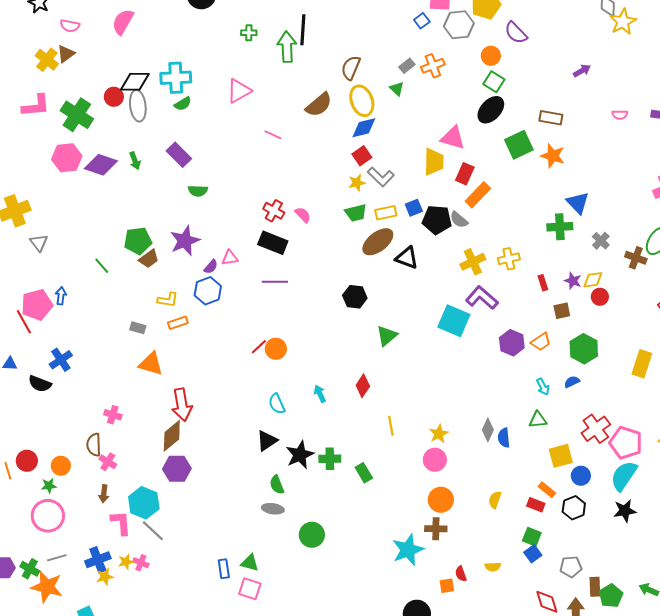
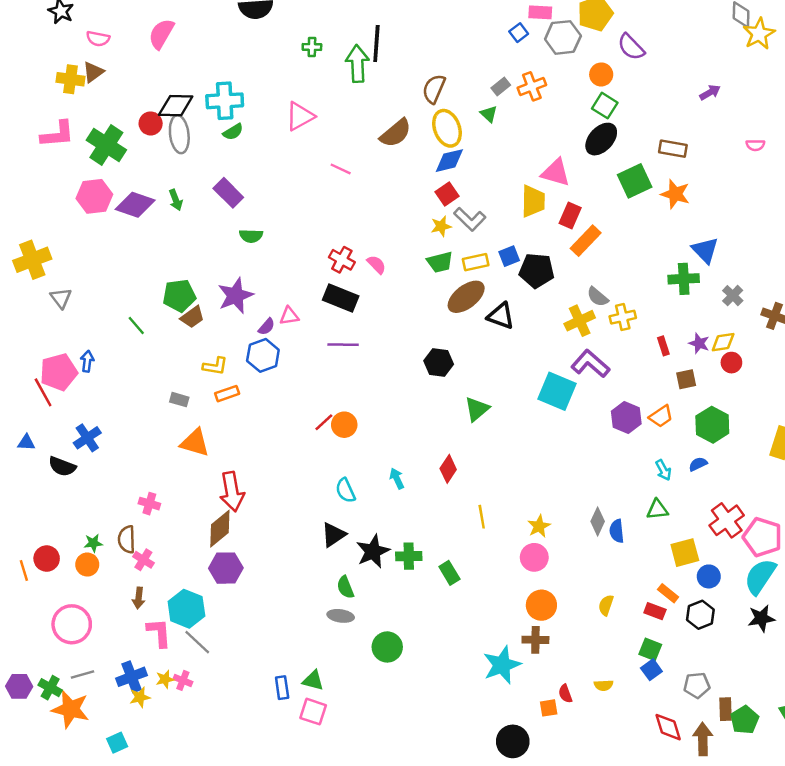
yellow cross: (47, 60) -> (71, 79), turned -30
gray semicircle: (459, 220) -> (598, 297), moved
green star: (49, 486) -> (93, 543), moved

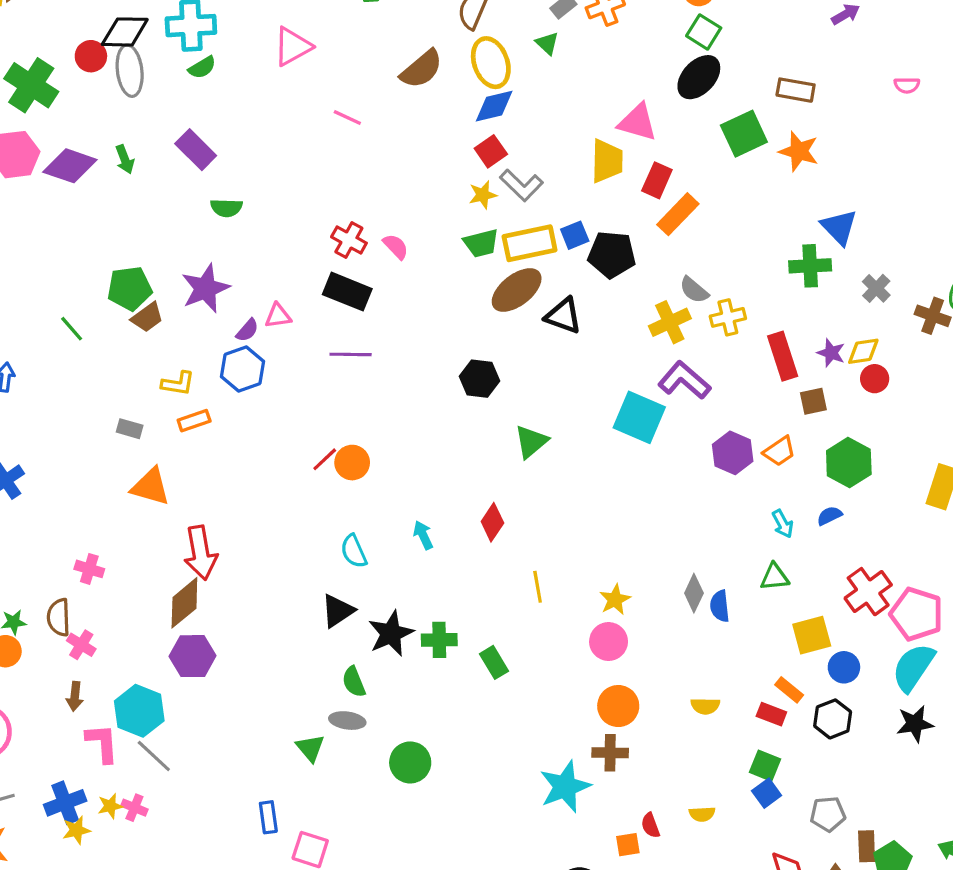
yellow rectangle: (476, 262) -> (530, 243), size x1.5
red rectangle: (663, 346) -> (783, 356), size x1.8
yellow semicircle: (606, 605) -> (705, 706), turned -108
green triangle: (313, 680) -> (310, 748), moved, turned 35

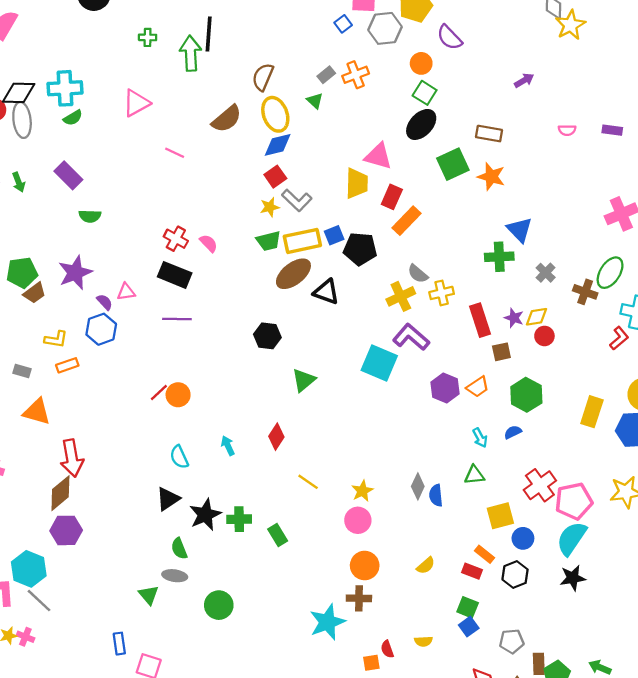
purple semicircle: (247, 330) -> (105, 302), turned -84
yellow line: (538, 587) -> (308, 482), turned -45
pink pentagon: (917, 614) -> (574, 501), turned -30
yellow semicircle: (705, 706) -> (426, 566), turned -42

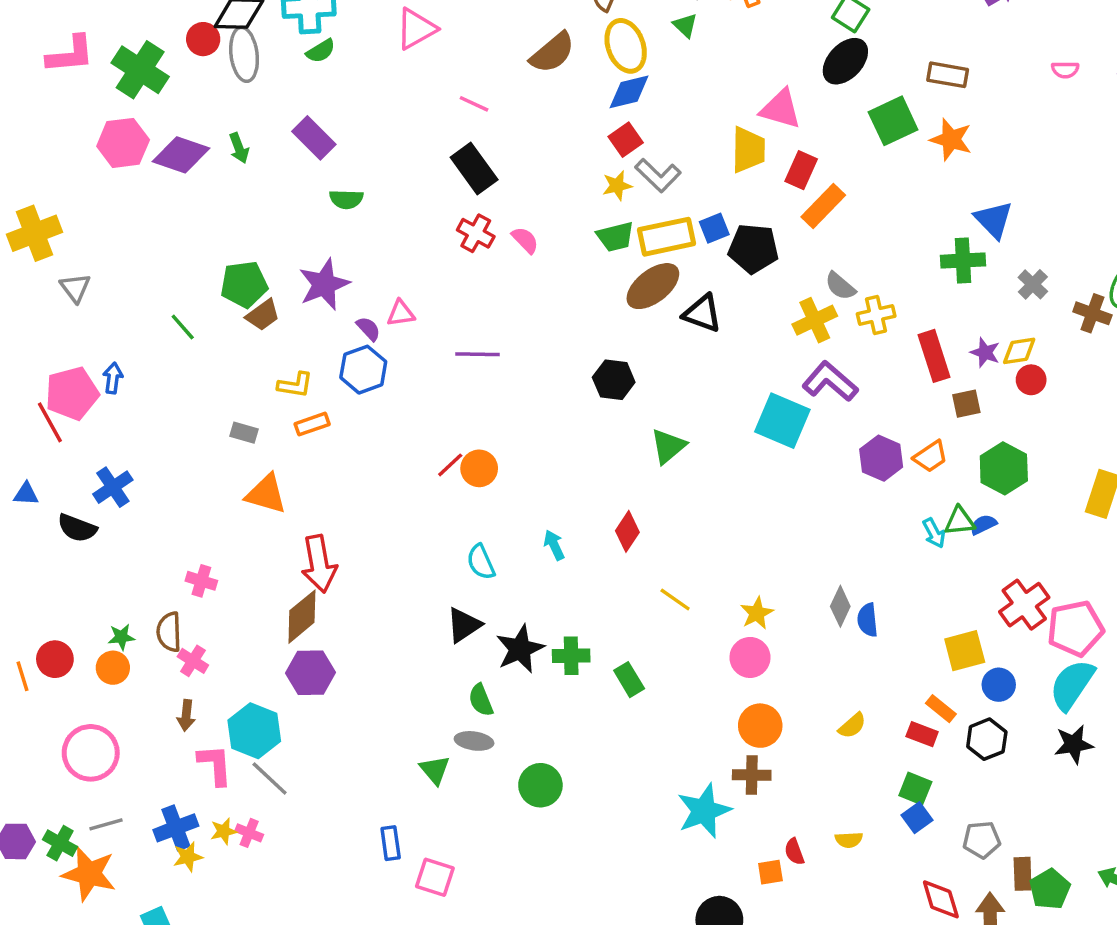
black rectangle: (175, 275) -> (474, 169), moved, turned 32
green triangle: (474, 475) -> (960, 521), moved

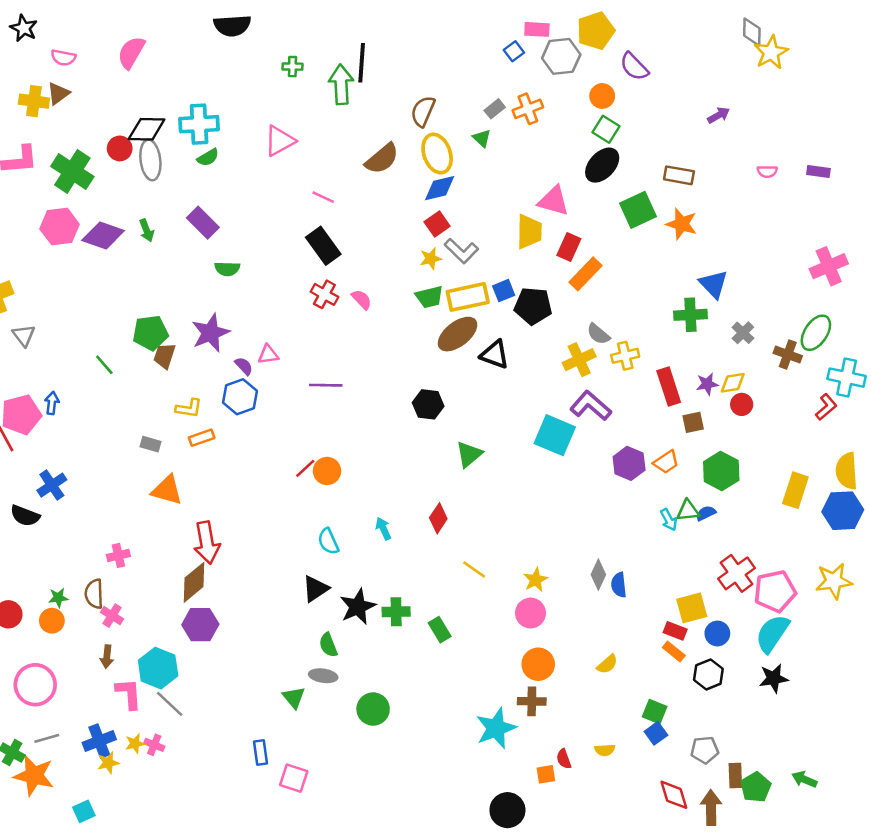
brown trapezoid: (263, 315) -> (164, 356), turned 144
purple star: (985, 353) -> (707, 384), turned -30
pink cross: (201, 581) -> (118, 555), turned -30
red rectangle: (922, 734) -> (675, 631), moved

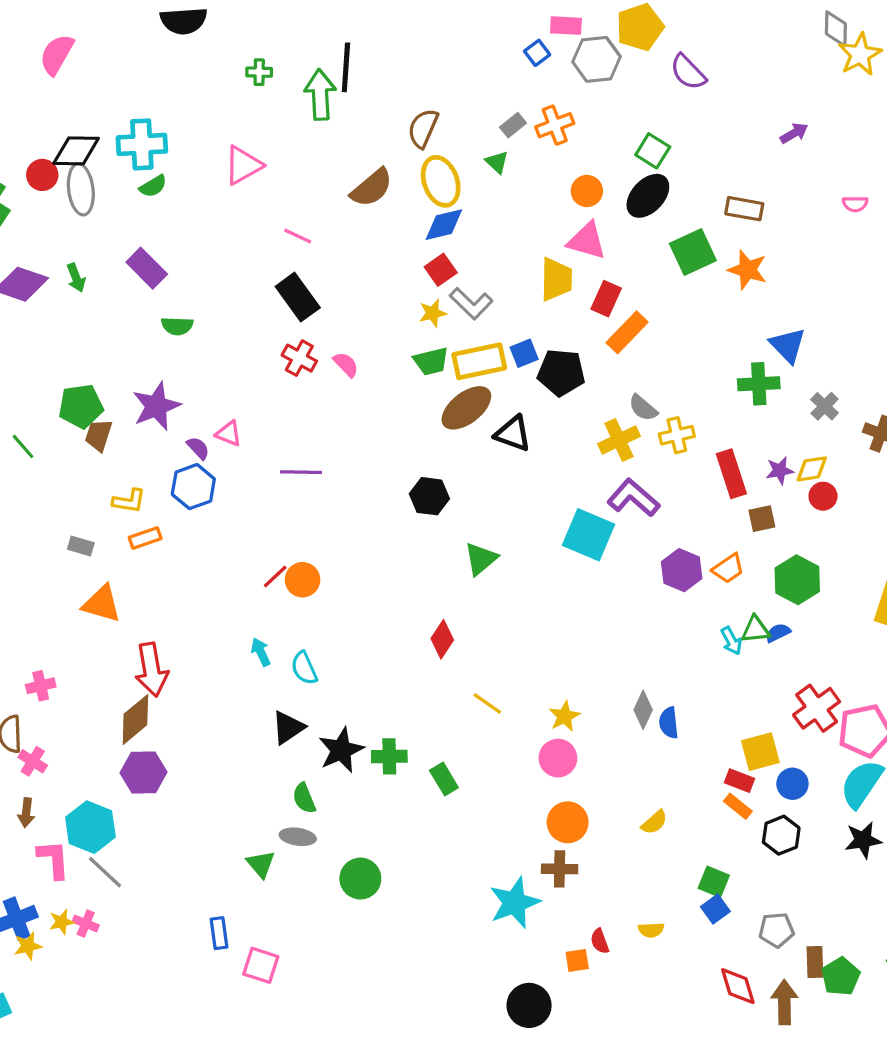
orange circle: (602, 96) -> (587, 191), moved
pink triangle: (268, 355) -> (229, 434), turned 30
cyan arrow: (383, 529) -> (261, 652), moved

